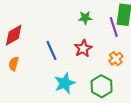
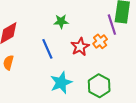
green star: (85, 18) -> (61, 21), moved
orange cross: (116, 59) -> (100, 41), moved

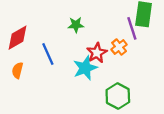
blue line: (47, 49) -> (48, 54), moved
cyan star: (61, 83) -> (85, 68), moved

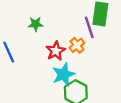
cyan star: (85, 68) -> (64, 74), moved

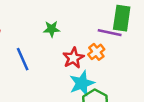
purple line: (89, 27) -> (110, 33), turned -60

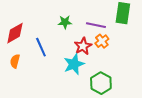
purple line: (110, 33) -> (96, 25), moved
cyan star: (82, 83) -> (74, 64), moved

